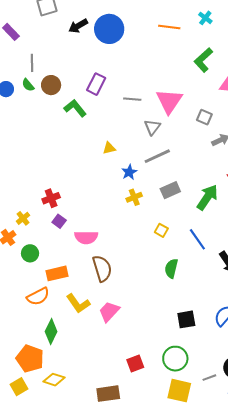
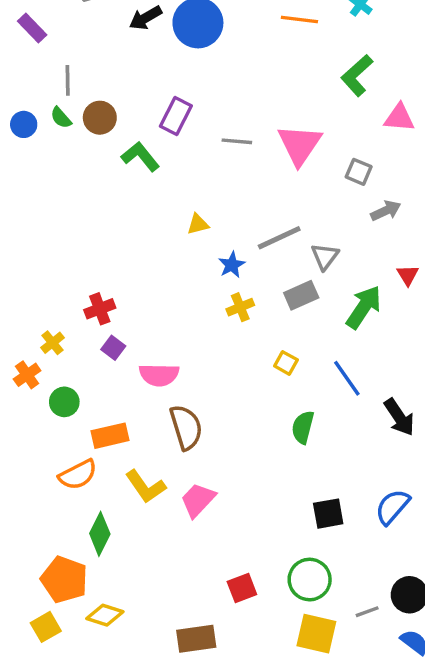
gray triangle: (152, 127) -> (325, 256), moved

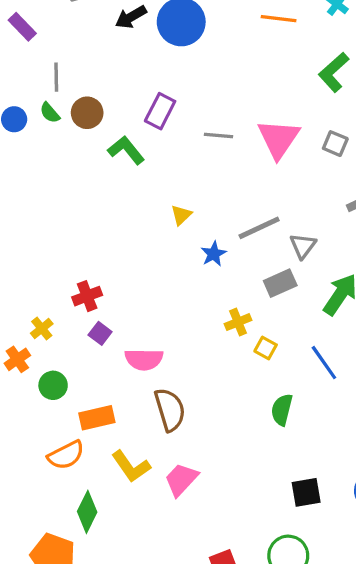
gray square: (359, 172) -> (335, 144), moved
yellow triangle: (198, 224) -> (181, 215), turned -30
yellow cross: (240, 307) -> (238, 322), moved

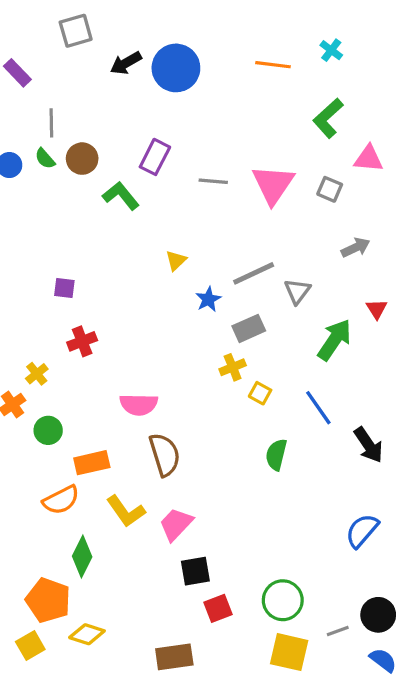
gray rectangle: (280, 283) -> (249, 328), moved
purple square: (100, 333) -> (64, 288), moved, turned -30
black square: (306, 492) -> (195, 571), moved

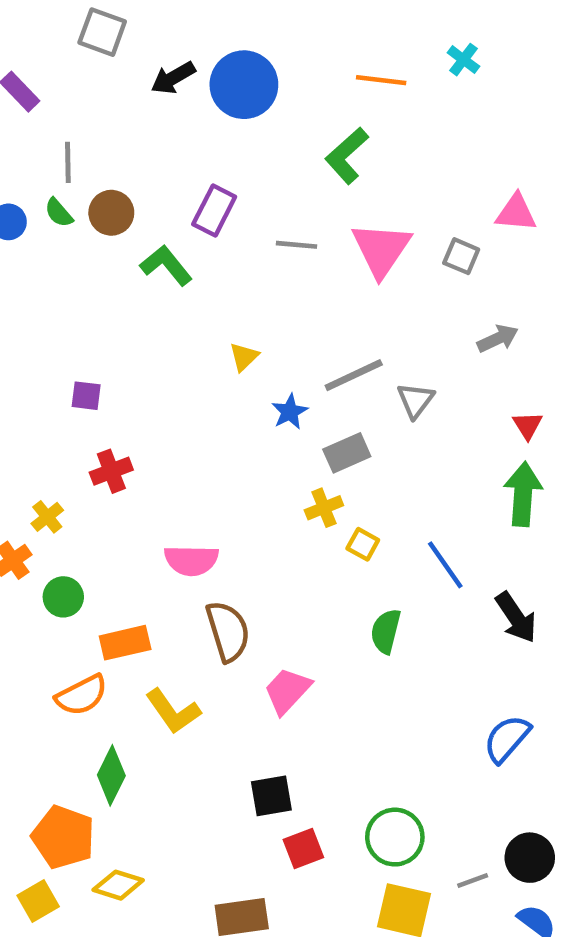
gray square: (76, 31) -> (102, 32), turned 36
green L-shape: (328, 118) -> (347, 156), moved
green arrow: (335, 340) -> (523, 494), moved, turned -30
pink trapezoid: (176, 524) -> (287, 691), moved

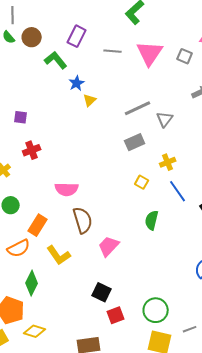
blue star: (290, 412) -> (77, 83), moved
yellow cross: (324, 508) -> (168, 162), moved
orange rectangle: (125, 643) -> (38, 225), turned -45
black square: (271, 796) -> (102, 292), turned 36

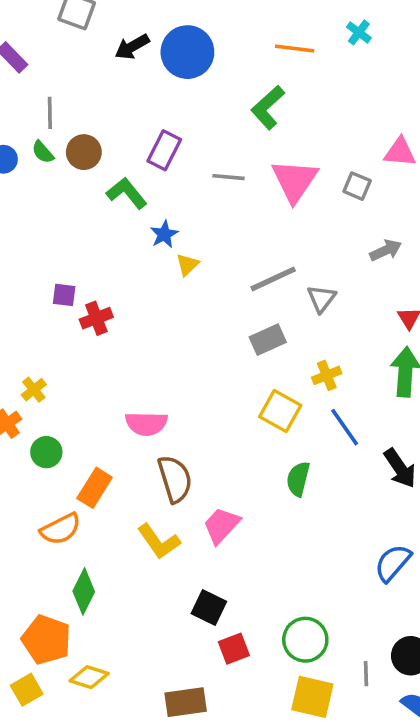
red cross: (32, 150) -> (96, 318), moved
yellow square: (142, 182) -> (280, 411), size x1.6
yellow L-shape: (59, 255) -> (159, 541), moved
gray line: (190, 329) -> (366, 674), turned -72

